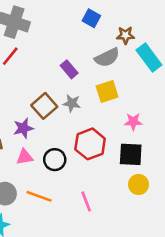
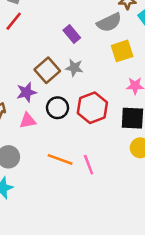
yellow square: (107, 92) -> (122, 51), moved
black circle: (55, 160) -> (57, 108), moved
orange line: (39, 196) -> (60, 159), moved

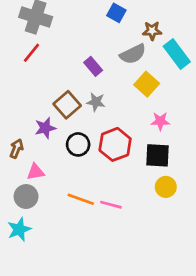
yellow square: (122, 51) -> (147, 84), turned -30
pink triangle: (28, 121) -> (36, 172), moved
pink line: (89, 165) -> (111, 205), turned -54

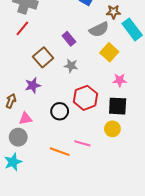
brown square: (67, 105) -> (43, 57), moved
black circle: (78, 144) -> (60, 111), moved
yellow circle: (166, 187) -> (112, 129), moved
orange line: (81, 199) -> (60, 152), moved

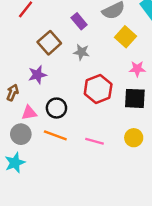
black circle: (60, 111) -> (56, 108), moved
yellow circle: (112, 129) -> (134, 138), moved
orange line: (60, 152) -> (55, 135), moved

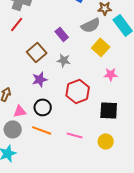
purple star: (37, 75) -> (40, 79), moved
black square: (135, 98) -> (109, 110), moved
yellow circle: (134, 138) -> (106, 141), moved

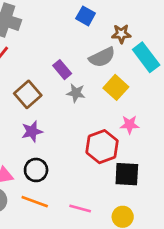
gray star: (64, 60) -> (76, 93), moved
red hexagon: (78, 91) -> (102, 147), moved

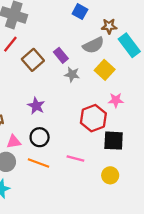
brown square: (28, 94) -> (33, 60), moved
purple star: (32, 131) -> (36, 106), turned -30
pink line: (80, 209) -> (75, 159), moved

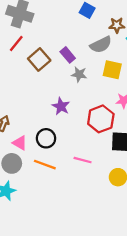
yellow square: (105, 70) -> (112, 70), turned -30
purple star: (36, 106) -> (61, 106), moved
pink triangle: (14, 142) -> (20, 143), turned 40

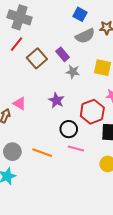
gray semicircle: (101, 45) -> (85, 36), moved
black circle: (46, 138) -> (69, 129), moved
pink triangle: (20, 143) -> (20, 103), moved

